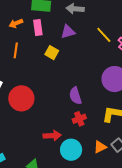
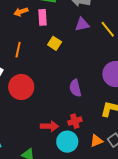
purple triangle: (68, 32) -> (82, 24), moved
orange line: (16, 50) -> (18, 50), moved
red cross: (79, 119) -> (75, 121), moved

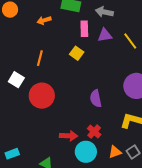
pink rectangle: (43, 17) -> (84, 29), moved
red cross: (75, 121) -> (94, 132), turned -32

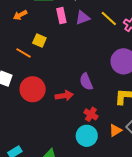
yellow square: (77, 53) -> (39, 40), moved
orange line: (40, 58) -> (23, 53), turned -63
red arrow: (69, 136) -> (64, 96), moved

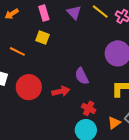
pink rectangle: (61, 16) -> (44, 13), moved
purple triangle: (83, 18) -> (74, 12), turned -49
yellow square: (39, 40) -> (43, 38), moved

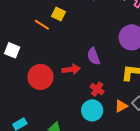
orange line: (17, 51) -> (42, 25), moved
red circle: (29, 87) -> (40, 77), moved

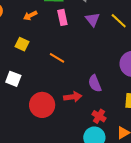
yellow square: (58, 14) -> (22, 44), moved
orange line: (42, 25) -> (57, 58), moved

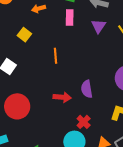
orange line: (57, 58) -> (55, 56), turned 42
red circle: (42, 105) -> (17, 106), moved

